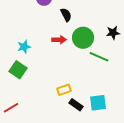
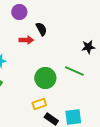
green circle: (83, 38) -> (45, 78), moved
red arrow: (59, 40) -> (26, 40), moved

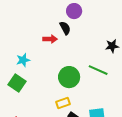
purple circle: (19, 12) -> (74, 11), moved

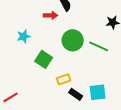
green circle: (69, 77) -> (73, 40), moved
green square: (17, 83) -> (44, 59), moved

